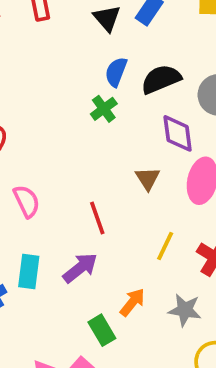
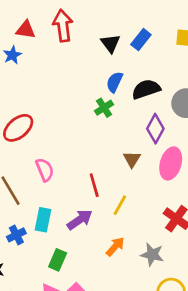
purple diamond: (178, 133) -> (155, 129), turned 32
yellow line: (165, 246) -> (120, 205), moved
green rectangle: (102, 330) -> (58, 260), moved, turned 50

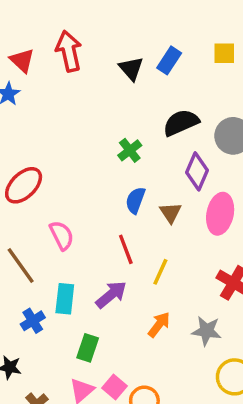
red triangle: (26, 30) -> (22, 60), turned 40
blue semicircle: (114, 82) -> (135, 200), moved

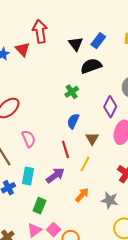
red triangle: (22, 60) -> (23, 49), moved
black semicircle: (181, 123) -> (91, 66), moved
brown triangle: (171, 213) -> (92, 139), moved

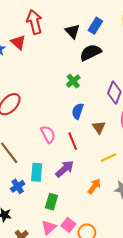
pink semicircle: (29, 139) -> (48, 134), moved
yellow line: (85, 164) -> (109, 158), moved, turned 42

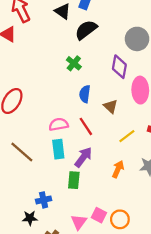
pink semicircle: (48, 134) -> (59, 124), turned -60
cyan rectangle: (37, 172) -> (58, 149), moved
blue cross: (18, 186) -> (44, 200), moved, turned 32
green rectangle: (51, 202) -> (74, 180), moved

